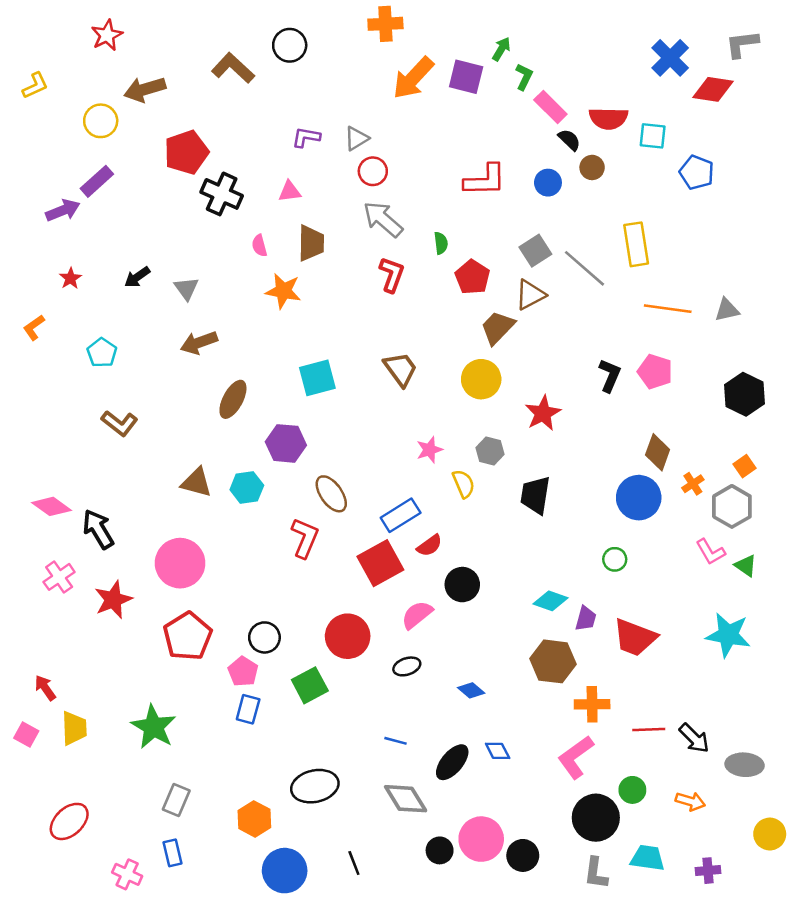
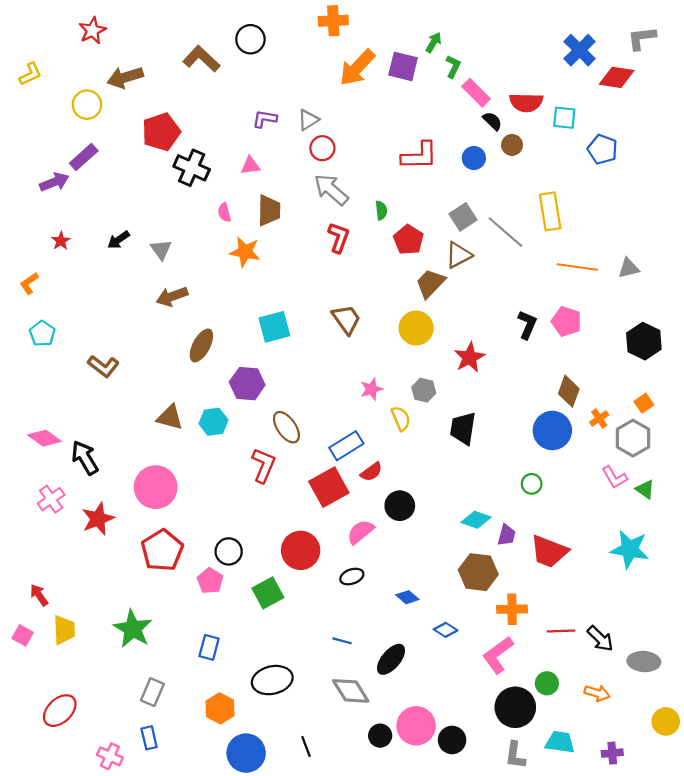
cyan pentagon: (102, 353) -> (42, 333), moved
blue rectangle: (248, 709) -> (209, 647), moved
blue diamond: (498, 751) -> (446, 630), moved, turned -30

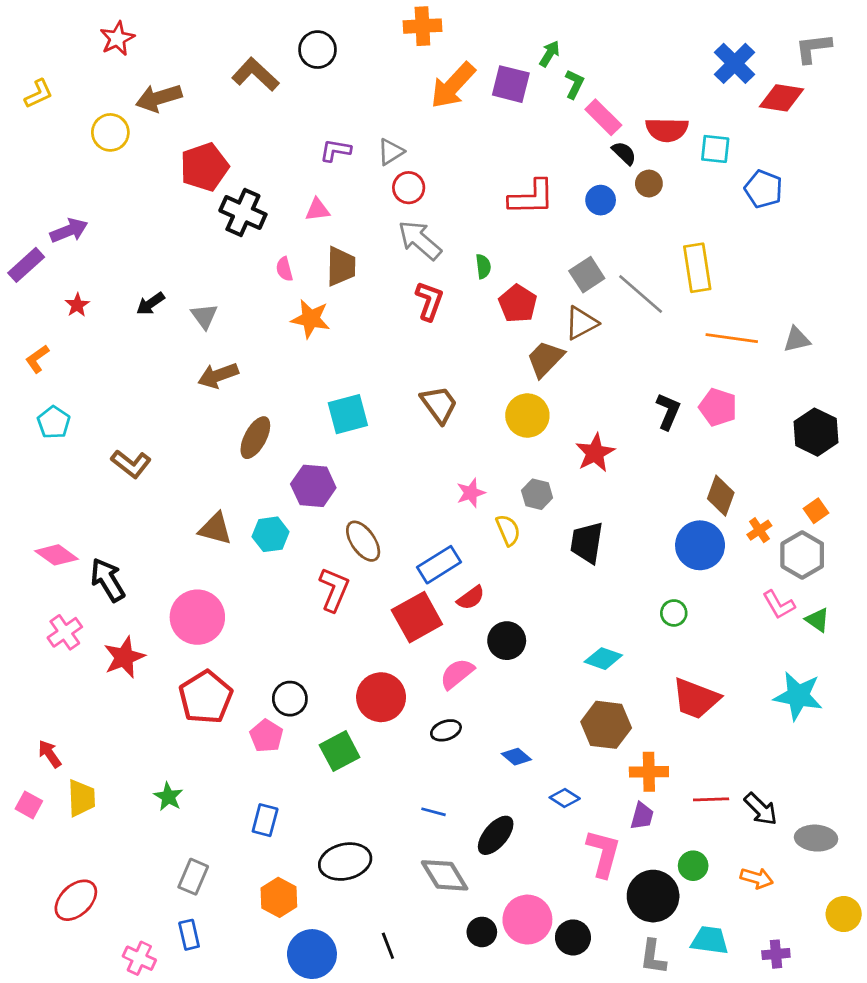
purple rectangle: (84, 157) -> (26, 265), moved
purple trapezoid: (507, 535) -> (642, 816), moved
green star: (133, 629) -> (168, 797), size x0.6
pink L-shape: (498, 655) -> (603, 853), moved, turned 141

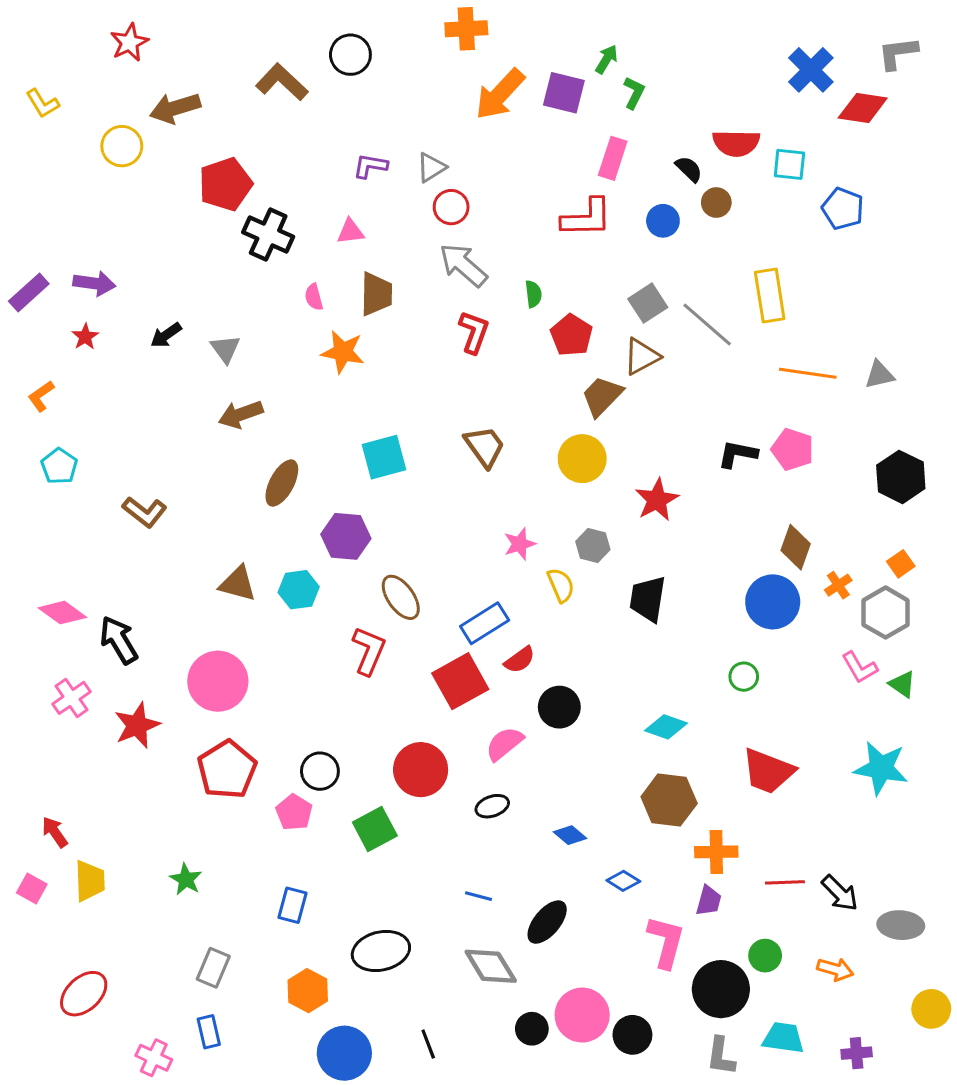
yellow L-shape: (39, 94) -> (43, 103), turned 84
pink rectangle: (603, 117) -> (613, 158), moved, turned 63
purple arrow: (69, 230) -> (94, 283), moved, turned 30
black L-shape: (668, 411) -> (738, 454), turned -102

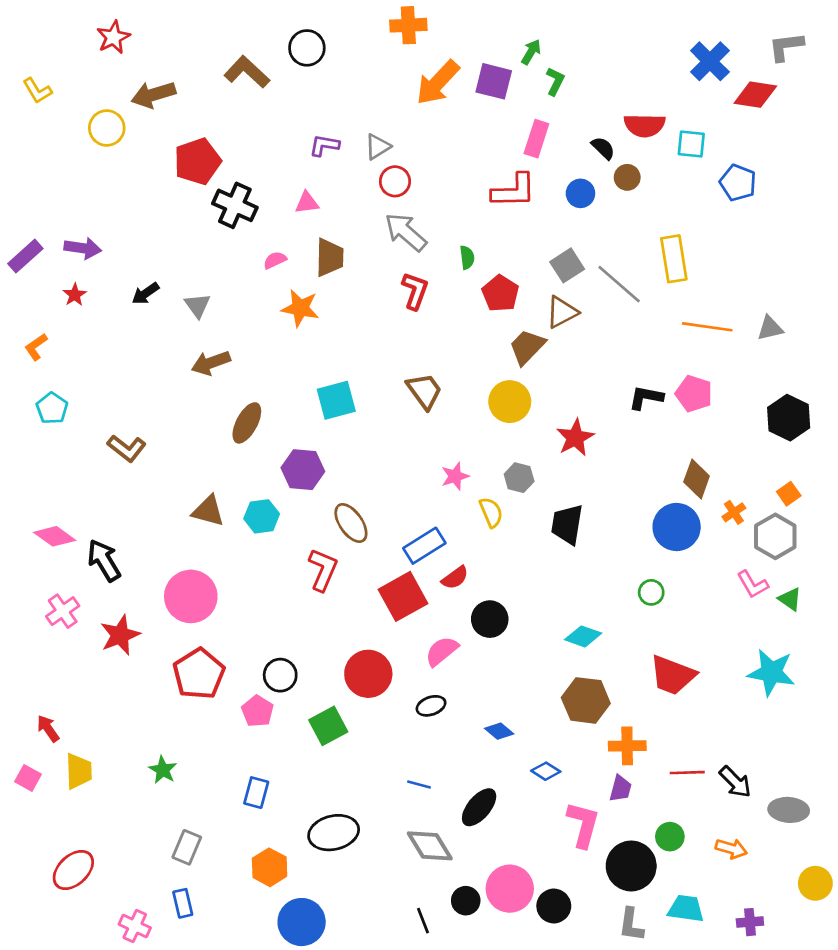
pink semicircle: (314, 297) -> (275, 260), turned 80
black line: (428, 1044) -> (423, 921), moved

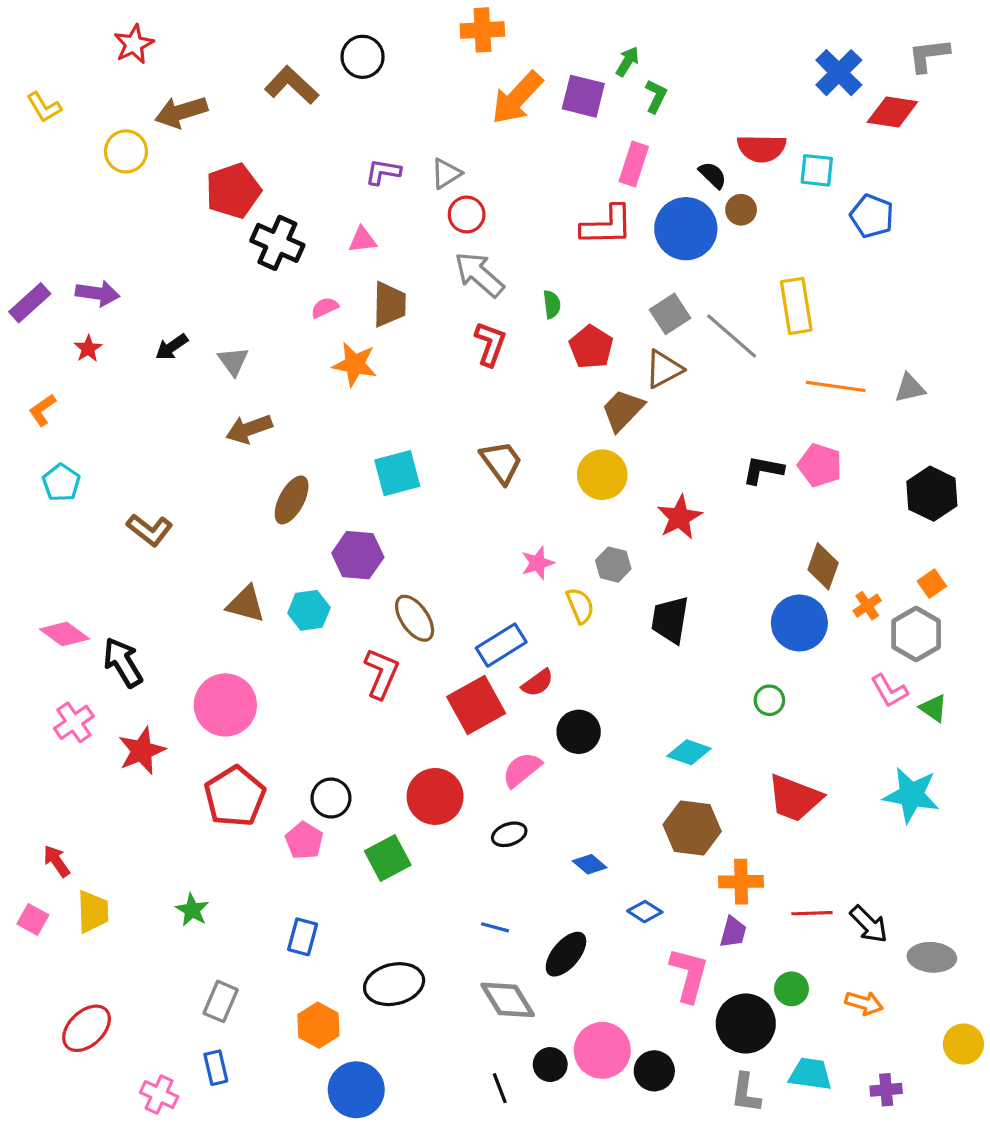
blue circle: (580, 193) -> (686, 229), size x1.8

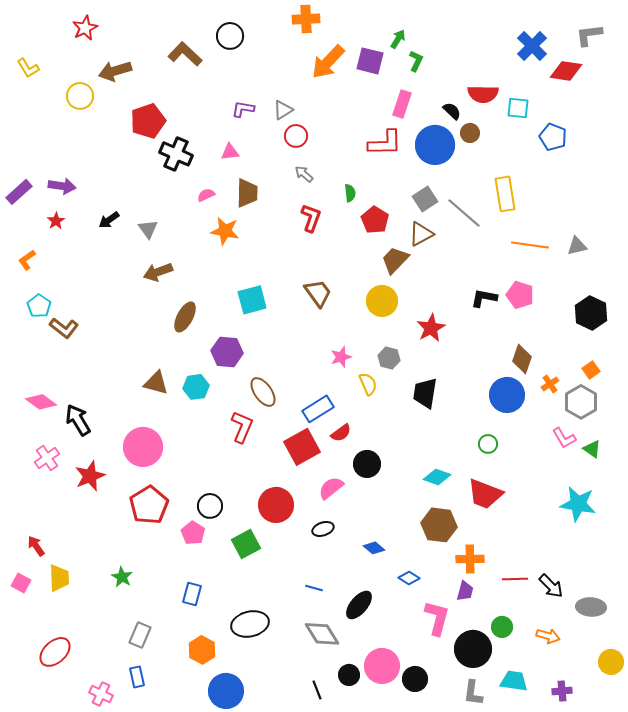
gray arrow: (479, 274) -> (304, 174), size x0.6
brown L-shape: (150, 530) -> (64, 328), moved
red trapezoid: (795, 798) -> (485, 494), moved

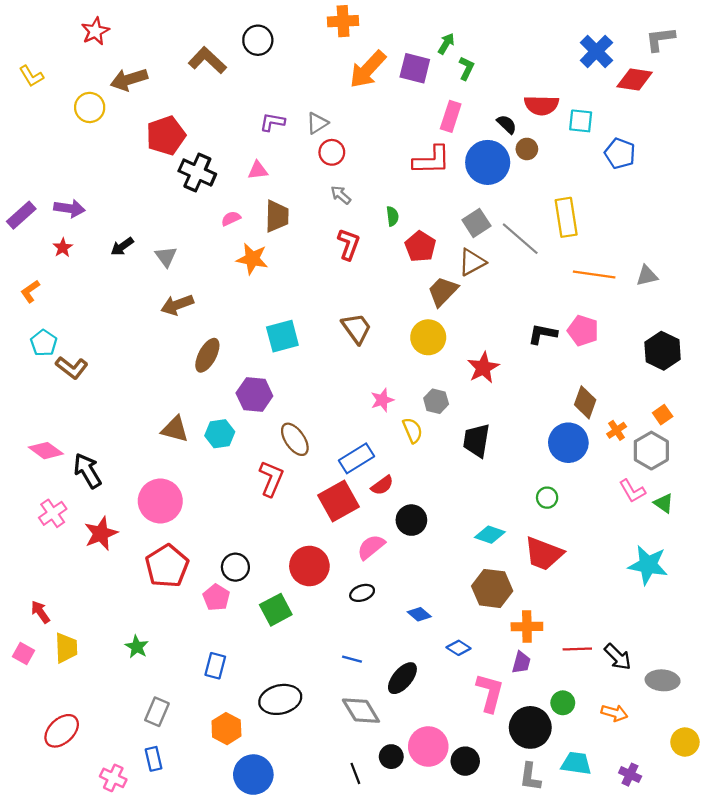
purple cross: (562, 691) -> (630, 775), turned 30

